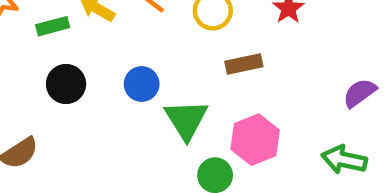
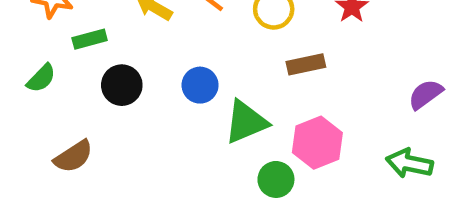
green rectangle: (53, 26) -> (90, 39), moved
green triangle: (186, 120) -> (246, 122), turned 39

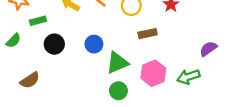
green arrow: (409, 163) -> (188, 77), moved, turned -30
green circle: (276, 179) -> (118, 91), moved

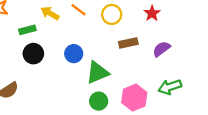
green rectangle: (38, 21) -> (27, 30), moved
purple semicircle: (208, 49) -> (162, 49), moved
pink hexagon: (153, 73) -> (134, 98), moved

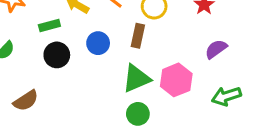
brown rectangle: (128, 43) -> (138, 36), moved, turned -66
blue circle: (74, 54) -> (98, 43), moved
pink hexagon: (134, 98) -> (176, 80), moved

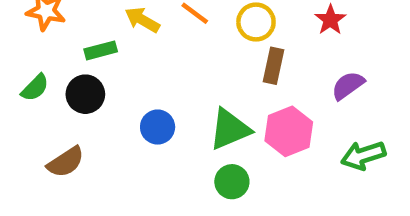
brown rectangle: (138, 36) -> (273, 66), moved
blue circle: (98, 43) -> (158, 127), moved
black circle: (57, 55) -> (85, 94), moved

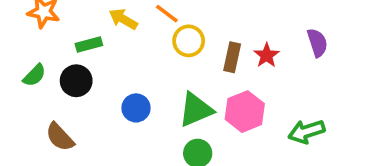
red star: (330, 20) -> (267, 55), moved
yellow circle: (256, 22) -> (189, 41), moved
purple semicircle: (348, 85) -> (317, 43), moved, turned 108
brown semicircle: (66, 162) -> (60, 137), turned 80

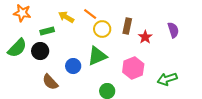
brown rectangle: (232, 57) -> (127, 26), moved
green semicircle: (34, 75) -> (17, 48), size x1.5
green triangle: (196, 110) -> (97, 56), moved
brown semicircle: (60, 137) -> (50, 82), moved

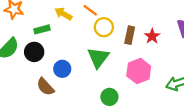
brown rectangle: (127, 26) -> (130, 35), moved
green triangle: (97, 56) -> (98, 58), turned -30
blue circle: (73, 66) -> (62, 69), moved

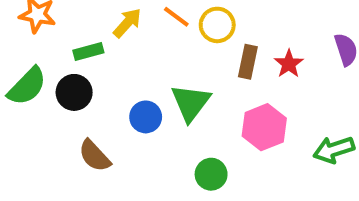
yellow arrow: (63, 14) -> (127, 23), turned 102
yellow circle: (104, 27) -> (217, 25), moved
blue circle: (62, 69) -> (146, 117), moved

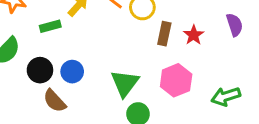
black circle: (74, 92) -> (40, 70), moved
green triangle: (191, 103) -> (125, 83), moved
blue circle: (146, 117) -> (72, 72), moved

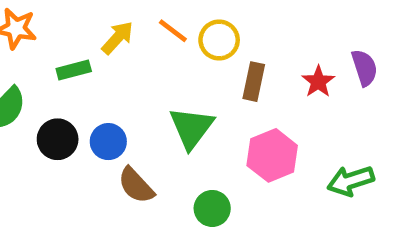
red star: (194, 35) -> (318, 82), moved
green triangle: (125, 83) -> (191, 128), moved
brown semicircle: (55, 101) -> (136, 185), moved

